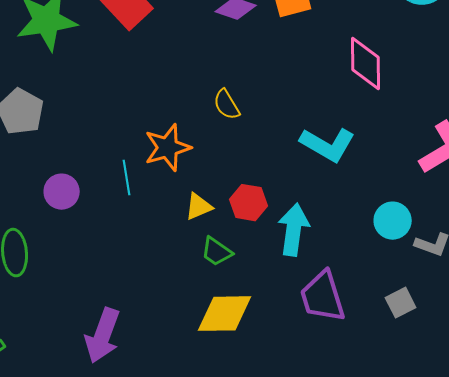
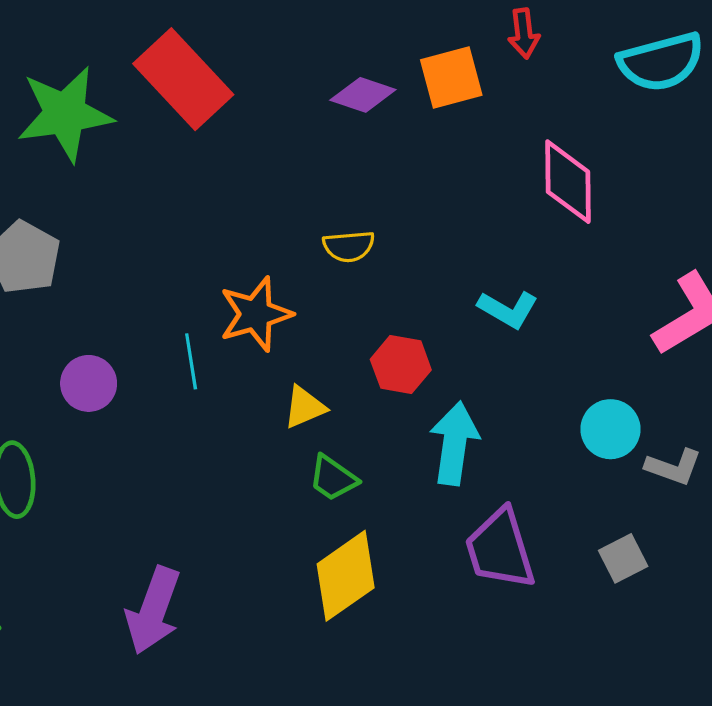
yellow semicircle: (227, 105) -> (349, 246), turned -64
cyan L-shape: (328, 145) -> (508, 309), size x0.7
red hexagon: (249, 203) -> (401, 365), moved
yellow diamond: (225, 314) -> (346, 576), turned -34

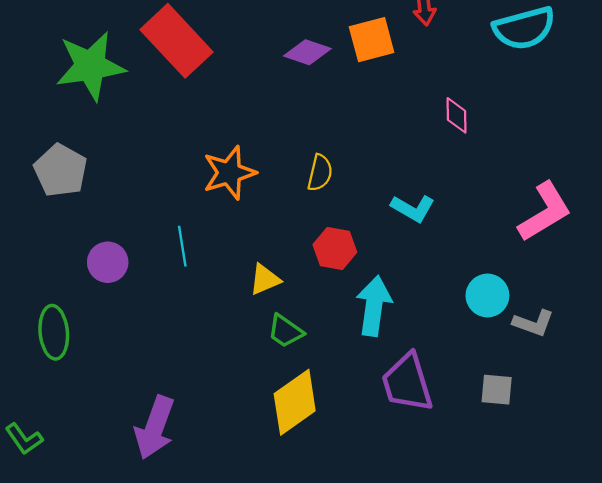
pink diamond: (568, 182) -> (456, 115), size x0.6
yellow semicircle: (349, 246) -> (320, 173), moved, turned -72
orange star: (256, 314) -> (229, 173), moved
gray square: (623, 558) -> (497, 390), turned 32

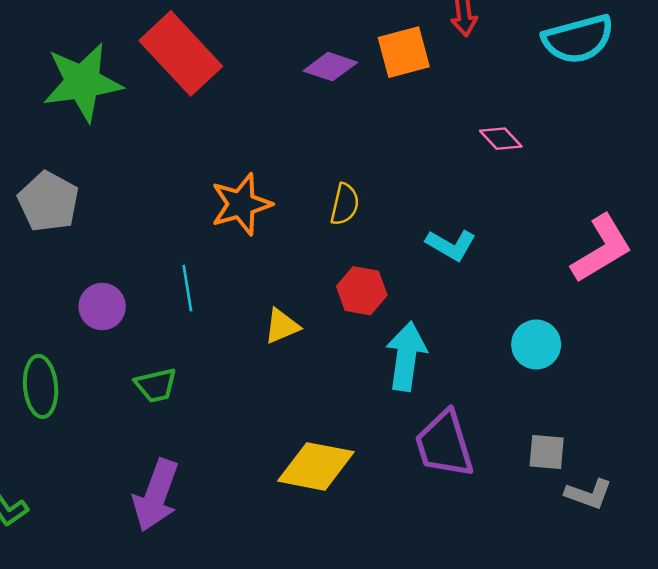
pink diamond: (456, 115) -> (501, 139), turned -42
gray L-shape: (533, 323) -> (589, 494), moved
green trapezoid: (286, 331) -> (156, 385), moved, turned -48
yellow diamond: (295, 402) -> (316, 466), turned 46

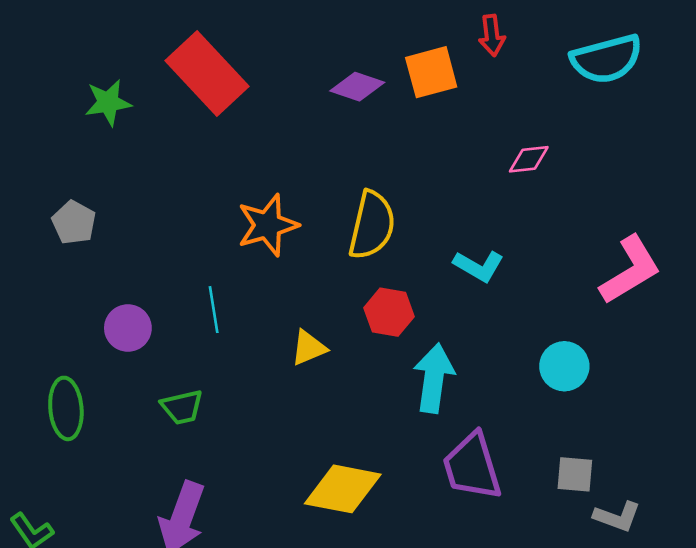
green star: (82, 82) -> (108, 103), size x0.6
pink diamond: (501, 139) -> (529, 159), turned -54
gray pentagon: (48, 202) -> (74, 223), size x0.7
yellow semicircle: (345, 204) -> (372, 225), size x1.6

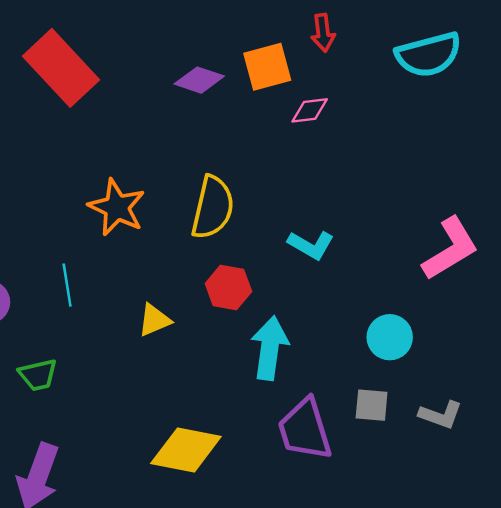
pink diamond: (529, 159) -> (310, 110), moved
orange star: (268, 225) -> (117, 207), turned -30
gray square: (575, 474) -> (372, 405), moved
gray L-shape: (617, 517) -> (441, 415), moved

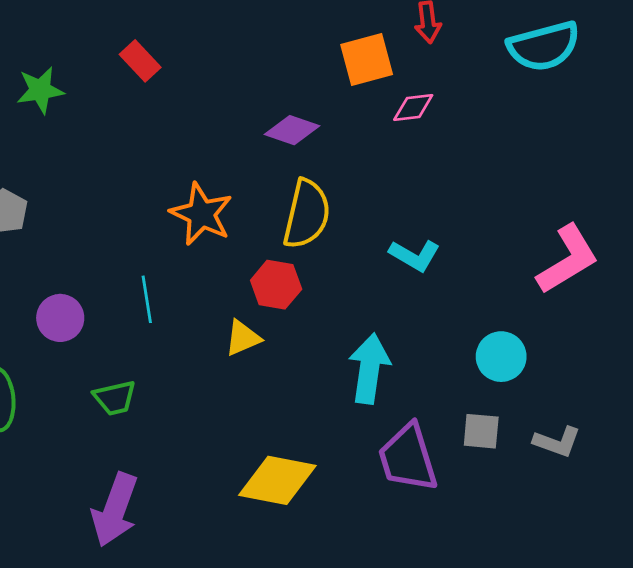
red rectangle: (61, 68) -> (140, 61), size x0.5
purple diamond: (199, 80) -> (292, 130), moved
red hexagon: (228, 287) -> (276, 285), moved

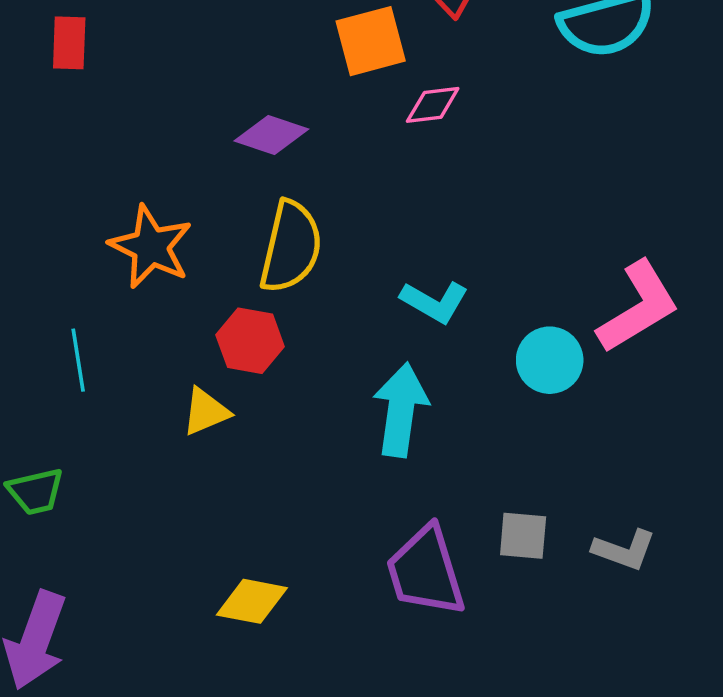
red rectangle: (140, 61) -> (69, 43), turned 45
cyan circle: (501, 357) -> (550, 360), moved
cyan arrow: (369, 369) -> (401, 410), moved
yellow diamond: (277, 480) -> (252, 601), size x0.7

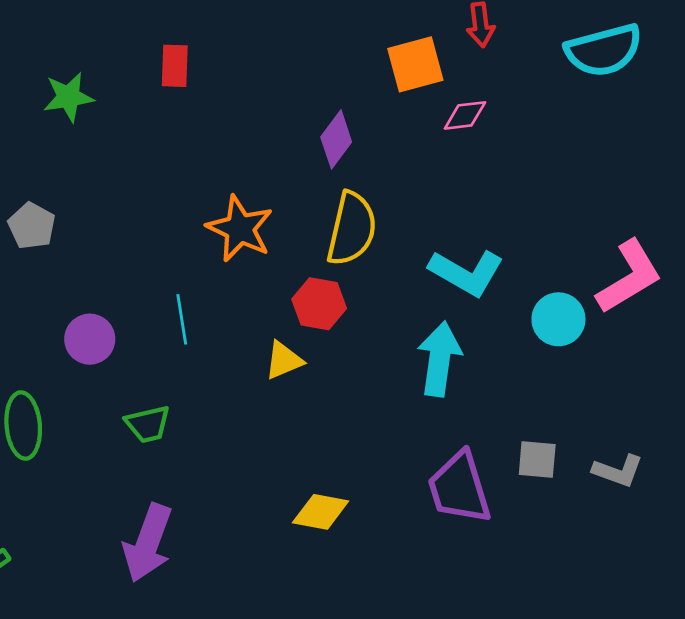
purple diamond: (271, 135) -> (336, 139), turned -72
cyan L-shape: (434, 302) -> (466, 273), size x1.4

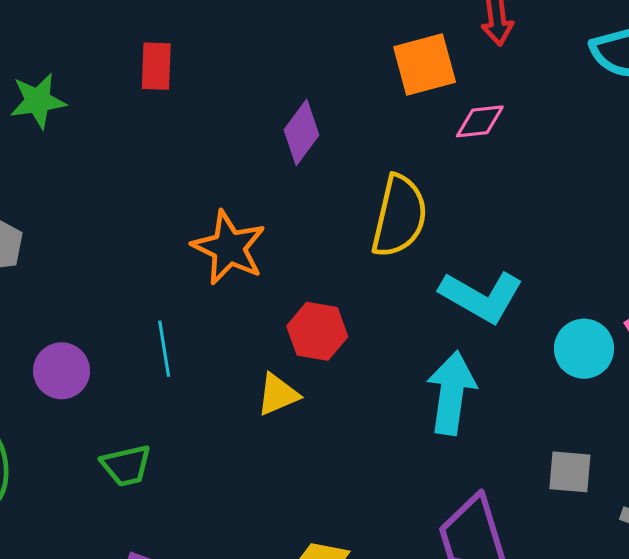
purple diamond: (336, 139) -> (301, 132), moved
yellow semicircle: (352, 229) -> (399, 216), moved
gray square: (537, 459) -> (570, 472), moved

